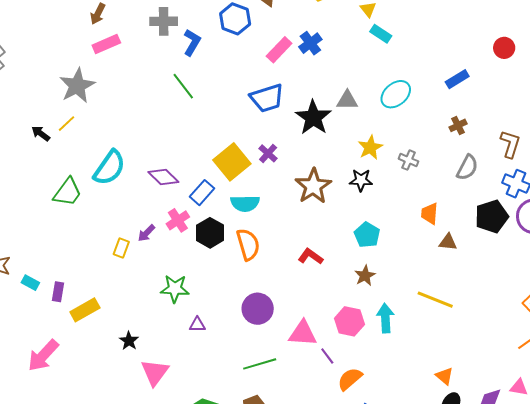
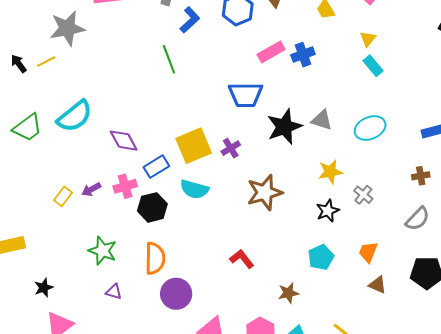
black star: (361, 180) -> (328, 211), moved, turned 30
cyan pentagon: (367, 235) -> (321, 257), moved
orange semicircle: (248, 244) -> (155, 258), moved

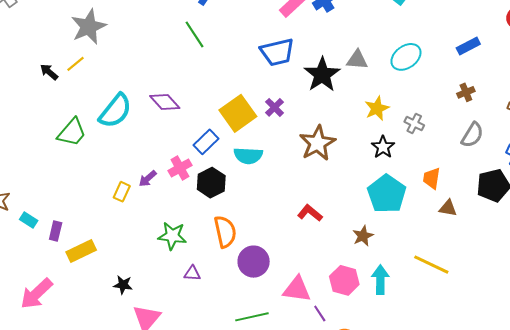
purple diamond: (124, 141) -> (165, 102), moved
cyan pentagon: (321, 257) -> (387, 194), size x1.5
black star: (44, 288) -> (123, 285), turned -30

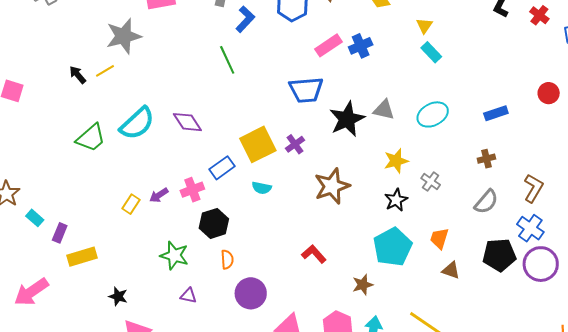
cyan semicircle: (248, 156) -> (262, 188), size x0.7
black hexagon: (211, 183) -> (214, 223), moved
orange semicircle: (225, 232) -> (227, 259), size x0.6

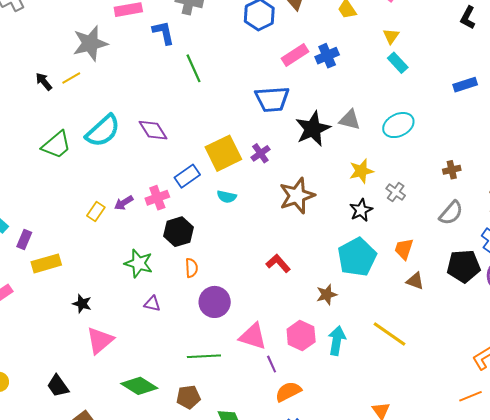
blue L-shape: (245, 19) -> (163, 33), moved, turned -56
blue rectangle: (496, 113) -> (465, 85), moved

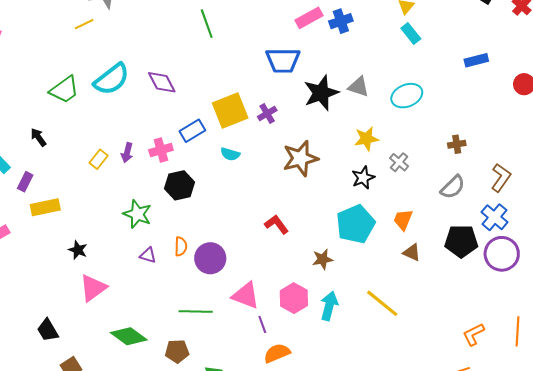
black arrow: (44, 82) -> (38, 137), moved
purple arrow: (124, 203) -> (127, 153), turned -48
orange semicircle: (191, 268) -> (181, 246), moved

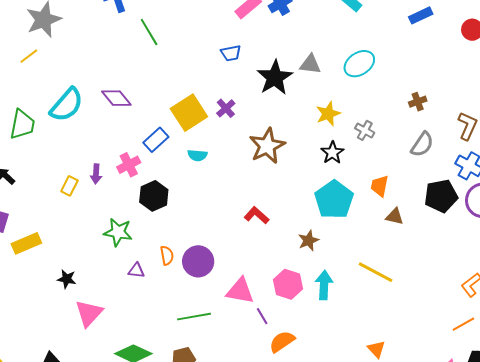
blue trapezoid: (283, 60) -> (231, 53), size x0.6
green trapezoid: (64, 90) -> (22, 124), turned -32

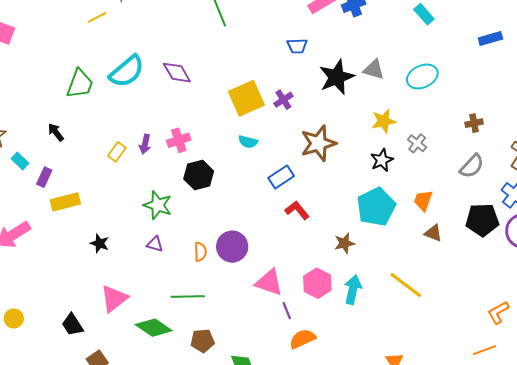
blue rectangle: (156, 140) -> (281, 177), moved
orange semicircle: (167, 255) -> (200, 252), moved
purple triangle: (136, 271) -> (155, 244), moved
pink triangle: (89, 313) -> (114, 299), moved
green line: (194, 317) -> (188, 297), moved

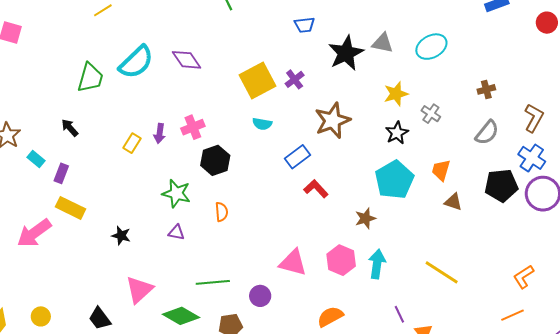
yellow rectangle: (65, 202) -> (71, 208), moved, turned 44
purple circle: (232, 247) -> (260, 296), moved, size x0.7
orange semicircle: (200, 252) -> (222, 212), moved
yellow line: (406, 285) -> (442, 272), moved
purple line: (287, 311) -> (399, 314), moved

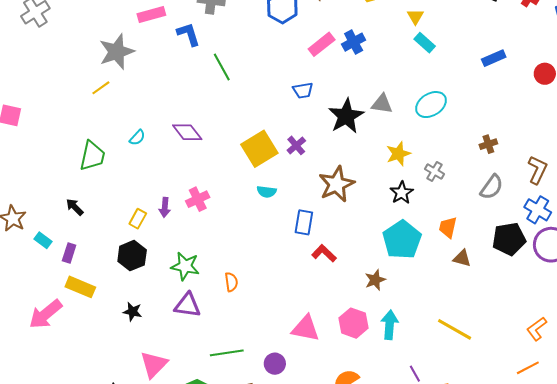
cyan semicircle: (136, 62) -> (137, 138), size x0.5
blue rectangle: (298, 157) -> (304, 222), turned -40
black hexagon: (215, 160) -> (132, 256), moved
purple triangle: (176, 232) -> (187, 305), size x1.6

